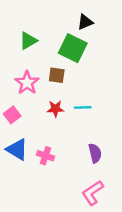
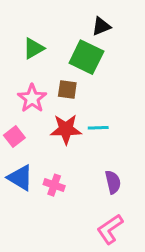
red star: (55, 109) -> (66, 129), size x1.5

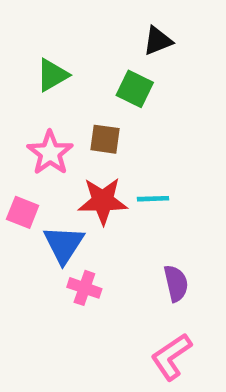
green square: (86, 57) -> (135, 89), size x0.7
pink square: (14, 137) -> (23, 212), turned -30
blue triangle: (20, 178) -> (64, 244), moved, turned 32

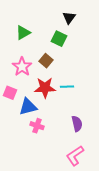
black triangle: (158, 41) -> (69, 18), turned -32
brown square: (105, 139) -> (46, 61), turned 32
blue triangle: (64, 244) -> (28, 107), turned 42

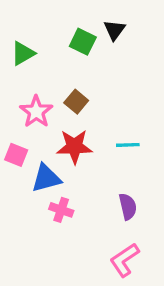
green triangle: (23, 33) -> (23, 53), moved
green square: (59, 39) -> (83, 42), moved
cyan line: (67, 87) -> (128, 145), moved

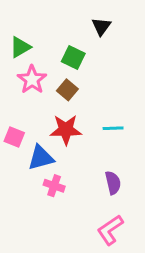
green square: (83, 42) -> (73, 57), moved
pink star: (36, 112) -> (32, 80), moved

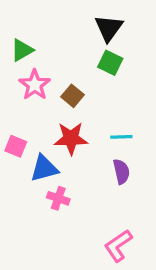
black triangle: (101, 27) -> (109, 28), size x1.4
green square: (73, 57) -> (110, 63), moved
purple semicircle: (113, 183) -> (121, 172), moved

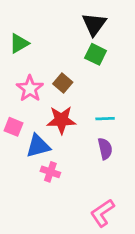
pink star: (35, 85) -> (30, 89), moved

